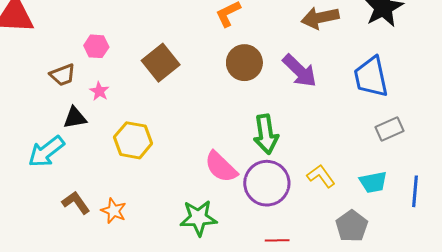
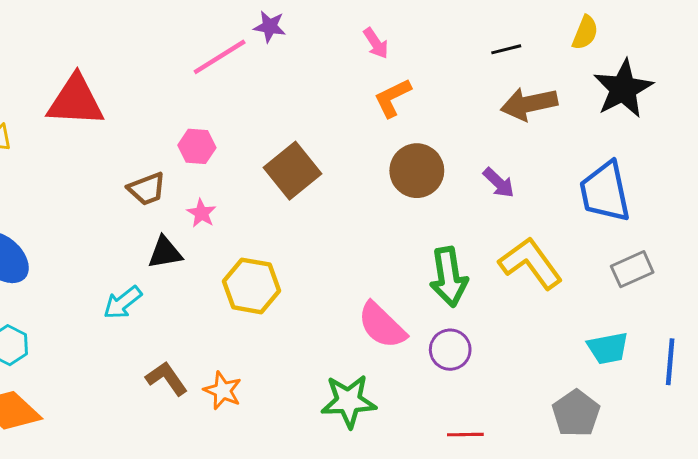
purple arrow: (300, 71) -> (499, 183), size x0.6
cyan arrow: (46, 152) -> (123, 303), size x0.7
yellow L-shape: (321, 176) -> (531, 263), moved, size x1.5
purple circle: (267, 183) -> (450, 350), size x0.6

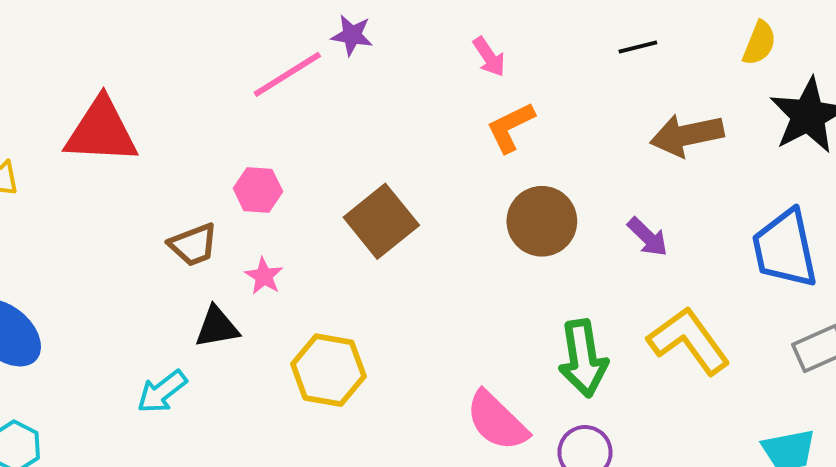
black line: (506, 49) -> (638, 47), moved

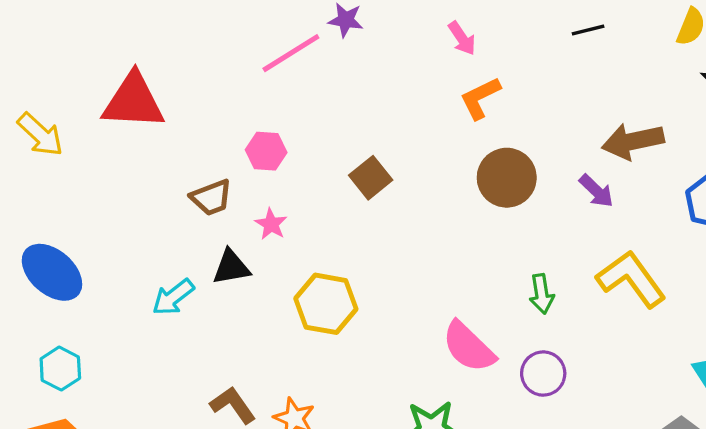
brown arrow: (687, 135) -> (633, 141), moved
brown square: (381, 221) -> (371, 178), size x0.7
green arrow: (583, 358) -> (542, 294), size x0.6
cyan arrow: (162, 392) -> (173, 297), moved

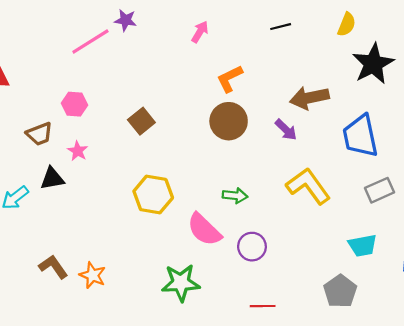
pink arrow: (462, 38) -> (200, 32), turned -115
orange L-shape: (480, 98) -> (230, 79), moved
green arrow: (542, 294) -> (235, 196), moved, turned -75
yellow hexagon: (326, 304) -> (153, 194), moved

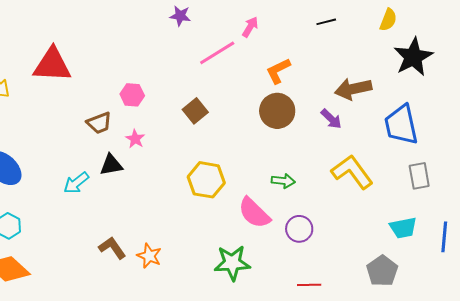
pink line: (90, 41) -> (217, 53), moved
gray rectangle: (380, 190) -> (419, 176), turned -76

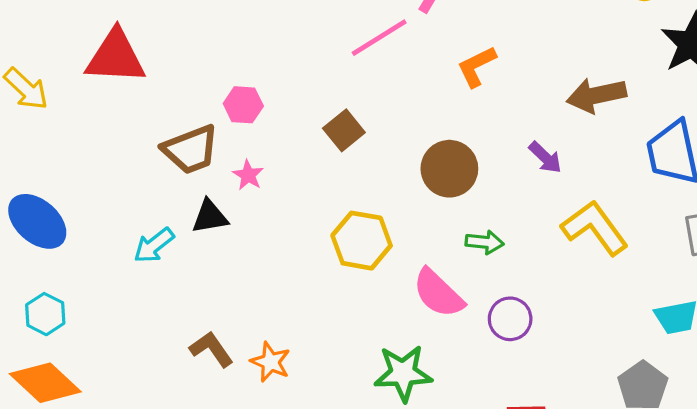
brown circle: (277, 111) -> (449, 169), moved
purple arrow: (331, 119) -> (545, 158), moved
brown trapezoid: (99, 123) -> (191, 150), size x1.4

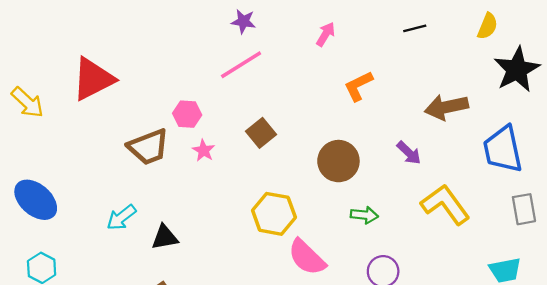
pink line: (379, 38) -> (241, 65), moved
red triangle: (116, 57) -> (93, 79), turned -30
pink star: (248, 175) -> (204, 150), moved
black triangle: (210, 217) -> (165, 237), moved
pink semicircle: (438, 293) -> (307, 257), moved

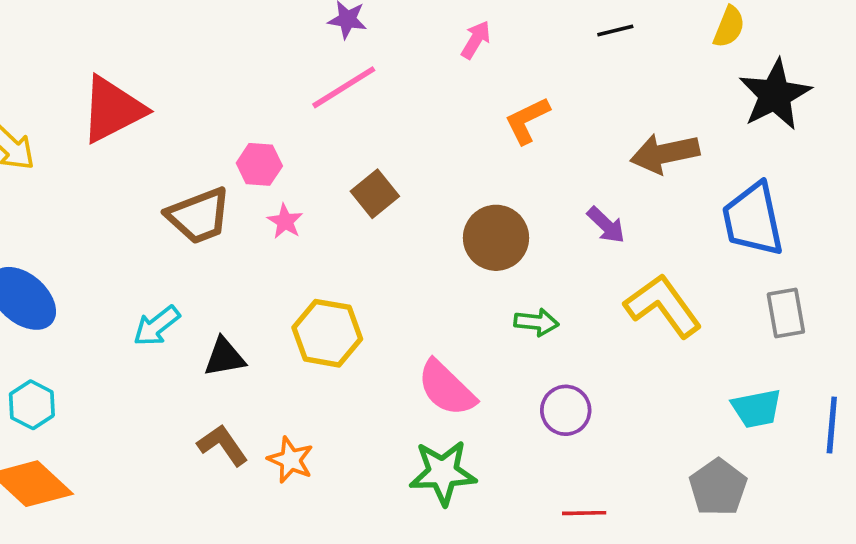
yellow hexagon: (274, 214) -> (327, 333), moved

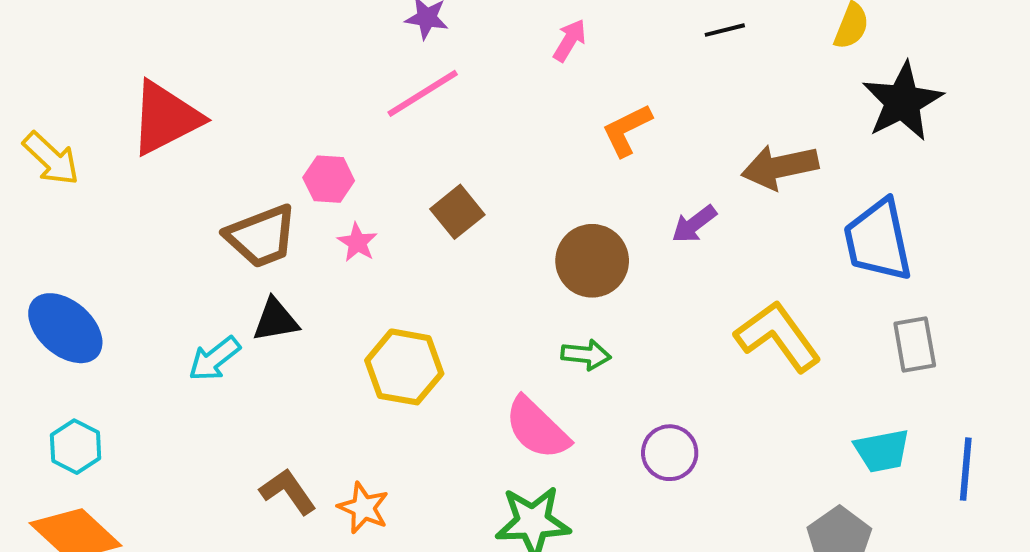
purple arrow: (606, 225) -> (694, 224), moved, turned 99
green arrow: (536, 322) -> (586, 355), moved
black triangle: (224, 357) -> (276, 320), moved

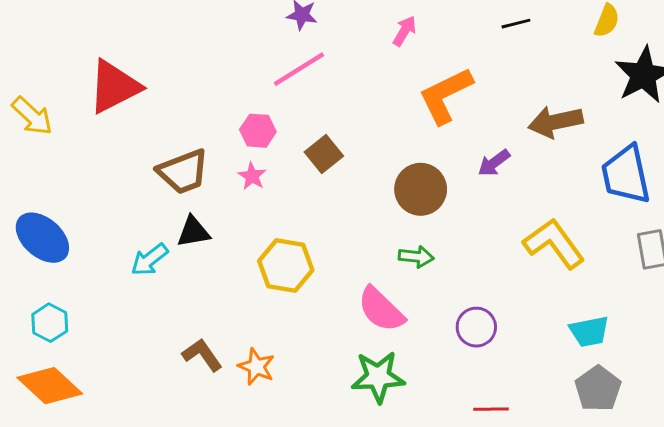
orange L-shape: (627, 130) -> (446, 95), size x1.5
pink hexagon: (329, 179) -> (258, 131), moved
cyan trapezoid: (882, 451) -> (589, 331), moved

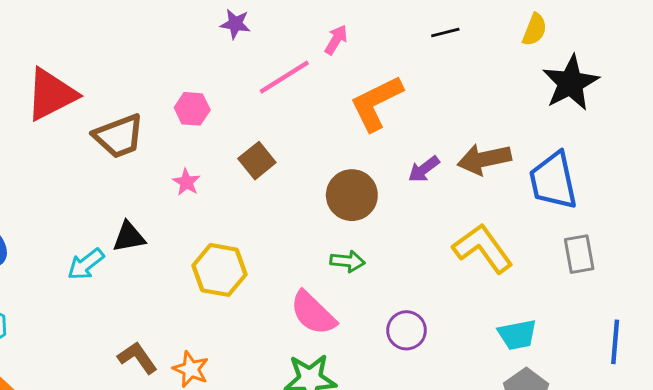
pink line: (299, 69) -> (284, 77), moved
brown arrow: (555, 122) -> (484, 159), moved
pink hexagon: (258, 131) -> (192, 109), moved
brown trapezoid: (183, 172) -> (119, 136), moved

